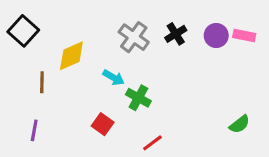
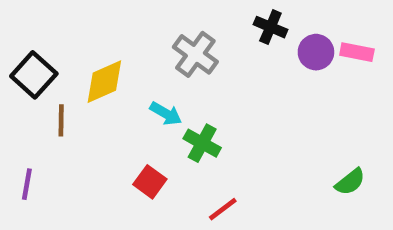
black square: (23, 31) -> (34, 75), moved
black cross: (176, 34) -> (270, 27), moved, turned -35
purple line: (34, 130) -> (27, 184), moved

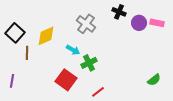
green cross: (202, 143) -> (89, 63), turned 35
red square: (150, 182) -> (66, 80), size x1.5

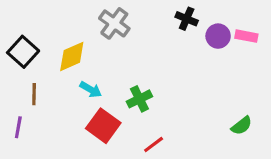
gray cross: (86, 24) -> (114, 23), moved
cyan arrow: (73, 50) -> (91, 90), moved
brown line: (27, 53) -> (34, 94), moved

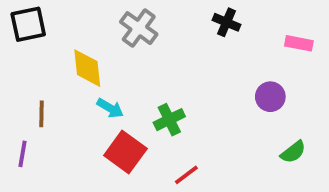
purple circle: (218, 36) -> (270, 97), moved
black square: (23, 52) -> (28, 24), moved, turned 36
yellow diamond: (72, 56) -> (87, 68), turned -72

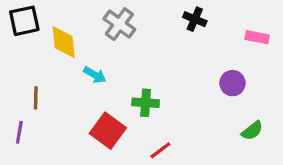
yellow diamond: (87, 68) -> (64, 42), moved
cyan arrow: (110, 108) -> (95, 75), moved
green cross: (169, 120) -> (146, 103), turned 30

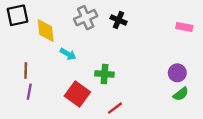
black cross: (195, 19) -> (119, 20), moved
gray cross: (119, 24) -> (86, 18), turned 30
purple circle: (232, 83) -> (177, 73), moved
purple line: (19, 132) -> (29, 92), moved

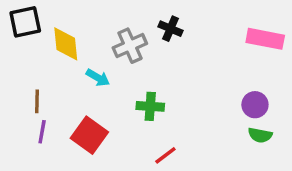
gray cross: (86, 18) -> (130, 46), moved
pink rectangle: (184, 27) -> (265, 39), size x1.5
red square: (77, 94) -> (89, 135), moved
green semicircle: (181, 94) -> (260, 135), turned 49

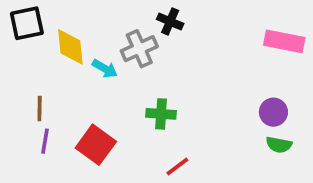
black cross: (171, 29) -> (170, 21), moved
cyan arrow: (98, 78) -> (105, 69), moved

